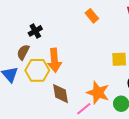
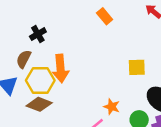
orange star: (98, 93) -> (112, 107), size x0.6
brown diamond: (61, 94) -> (39, 104), moved, turned -60

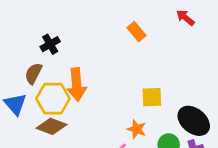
orange rectangle: (105, 16) -> (137, 32), moved
yellow square: (137, 67) -> (152, 97), moved

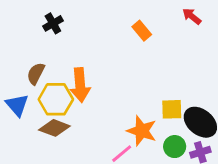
black cross: (50, 44) -> (53, 23), moved
yellow square: (152, 97) -> (172, 109), moved
orange star: (137, 129) -> (142, 131), size x1.5

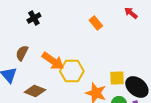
orange arrow: (80, 85) -> (53, 61), turned -50
yellow hexagon: (56, 99) -> (72, 71), moved

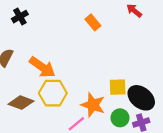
yellow hexagon: (72, 71) -> (53, 93), moved

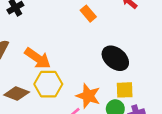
yellow square: (118, 87) -> (125, 90), moved
black ellipse: (141, 98) -> (115, 58), moved

